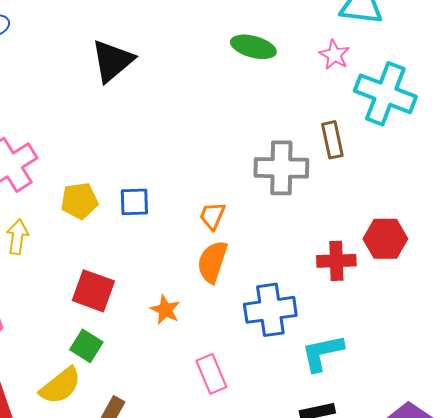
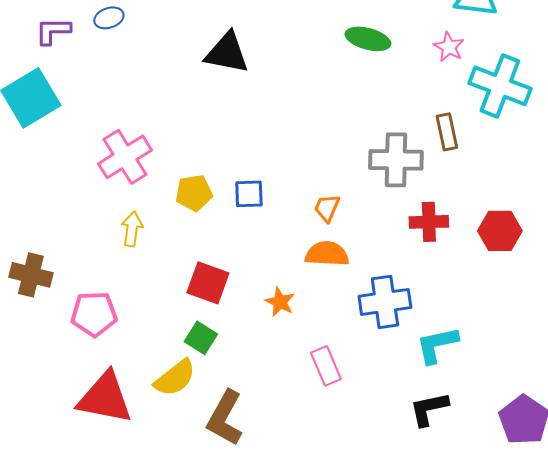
black triangle: (112, 61) -> (227, 53), turned 51
red cross: (336, 261) -> (429, 222), moved
orange semicircle: (212, 262) -> (327, 254), turned 75

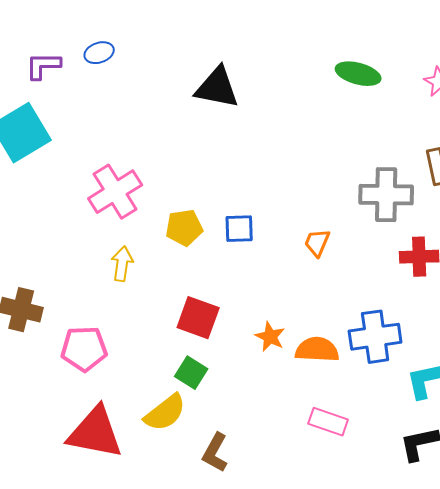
orange semicircle: (327, 254) -> (317, 350), moved
pink rectangle: (326, 366) -> (328, 422), moved, turned -48
brown L-shape: (225, 418) -> (215, 453), size x0.7

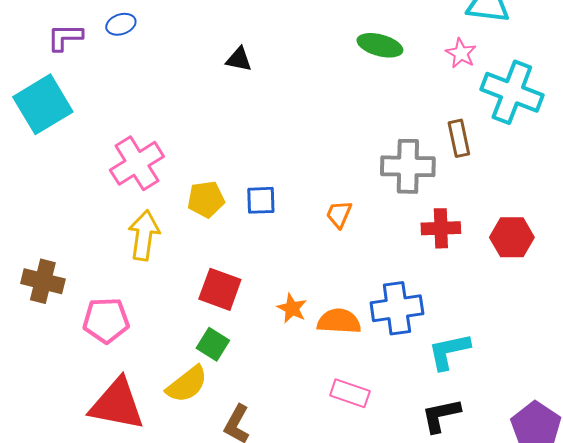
black triangle: (217, 88) -> (239, 59), size x0.6
yellow arrow: (122, 264) -> (144, 235), size x1.4

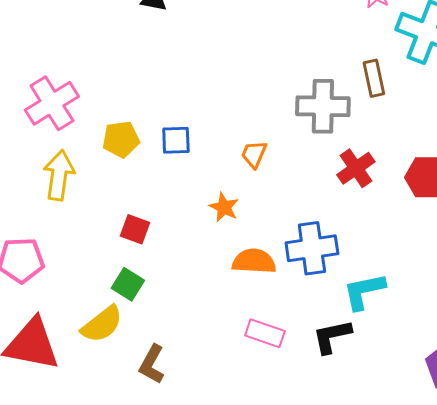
red cross: (441, 228) -> (356, 168), turned -33
red square: (220, 289) -> (135, 229), size x0.7
orange star: (292, 308) -> (224, 207), moved
black L-shape: (441, 415) -> (332, 336), moved

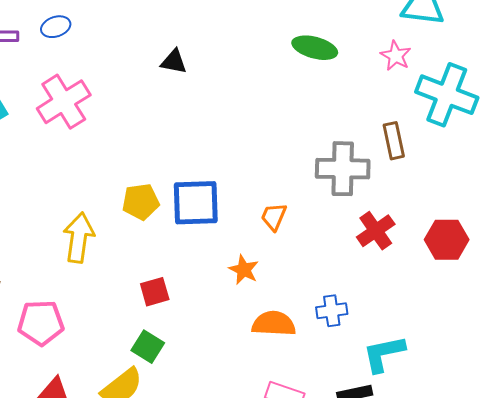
pink cross: (52, 103) -> (64, 102), moved
blue square: (176, 140) -> (196, 203), size x1.6
red square: (135, 229) -> (155, 292), turned -36
blue cross: (312, 248) -> (332, 311), size x0.6

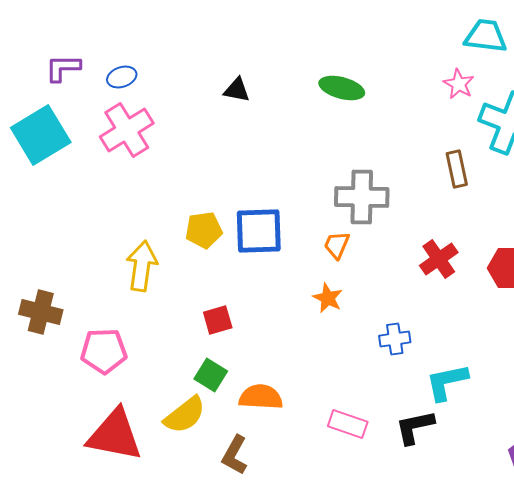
blue ellipse: (56, 27) -> (122, 77), moved
green ellipse: (315, 48) -> (342, 88), moved
gray cross: (343, 169) -> (362, 197), moved
orange star: (244, 270) -> (328, 298), moved
orange semicircle: (274, 324) -> (261, 397), moved

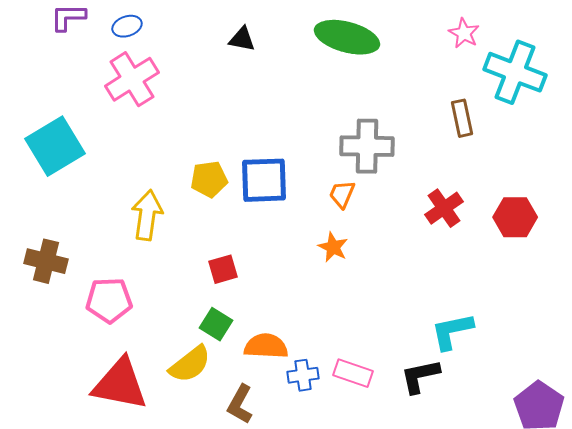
green ellipse: (342, 88) -> (347, 37), size x1.4
cyan square: (41, 135) -> (55, 146), moved
blue cross: (395, 339) -> (303, 375), moved

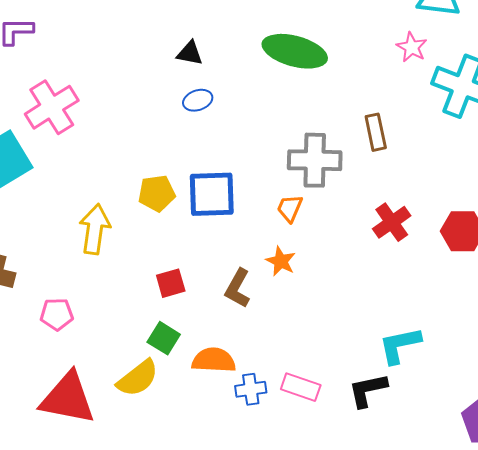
blue ellipse: (127, 26) -> (198, 100), moved
pink cross: (132, 79) -> (52, 107), moved
brown rectangle: (462, 118) -> (376, 132), moved
pink pentagon: (109, 300) -> (57, 314), size x0.7
brown L-shape: (240, 404) -> (238, 288), moved

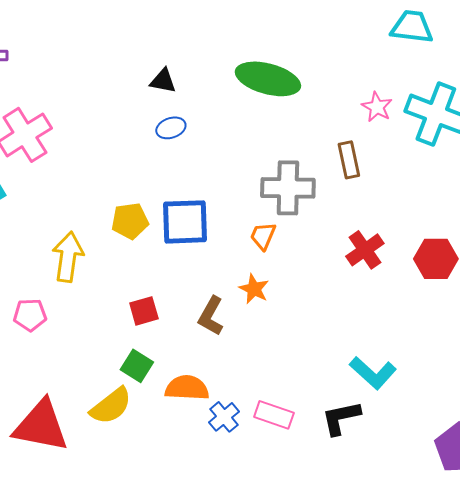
pink star: (412, 47) -> (377, 107), moved
pink pentagon: (57, 314) -> (30, 315), moved
cyan L-shape: (400, 345) -> (373, 373), turned -126
blue cross: (251, 389) -> (224, 417), turned -32

